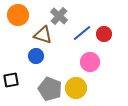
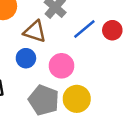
pink circle: (90, 62) -> (61, 66), moved

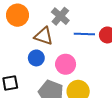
blue line: (84, 29) -> (84, 34), turned 42

